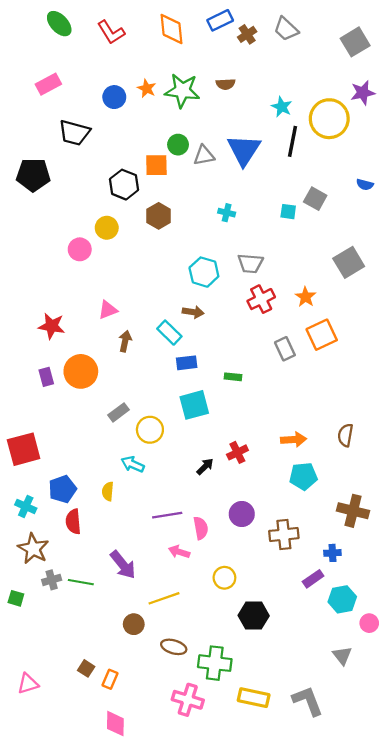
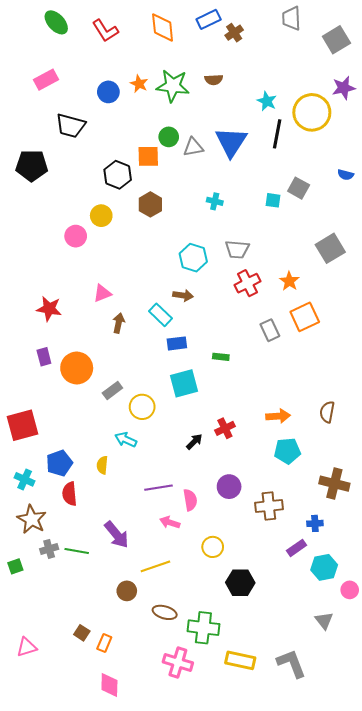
gray trapezoid: (286, 29) -> (291, 18), moved, turned 45
orange circle: (81, 371) -> (77, 368), moved
green square: (16, 598) -> (15, 566), turned -35

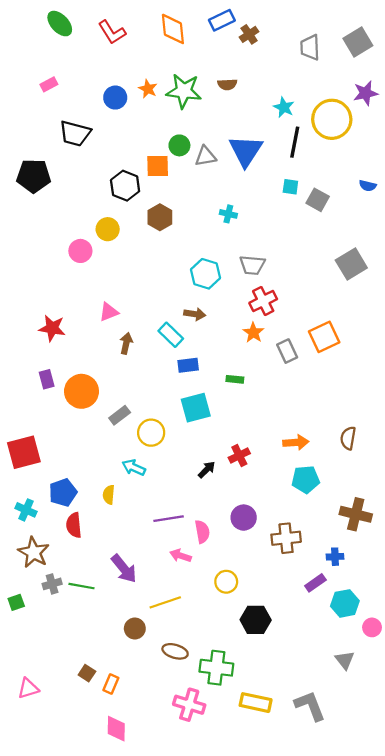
gray trapezoid: (291, 18) -> (310, 47), moved
pink rectangle: (46, 80) -> (49, 84), size x0.7
cyan square: (273, 200) -> (290, 187), moved
orange star: (289, 281) -> (253, 333), moved

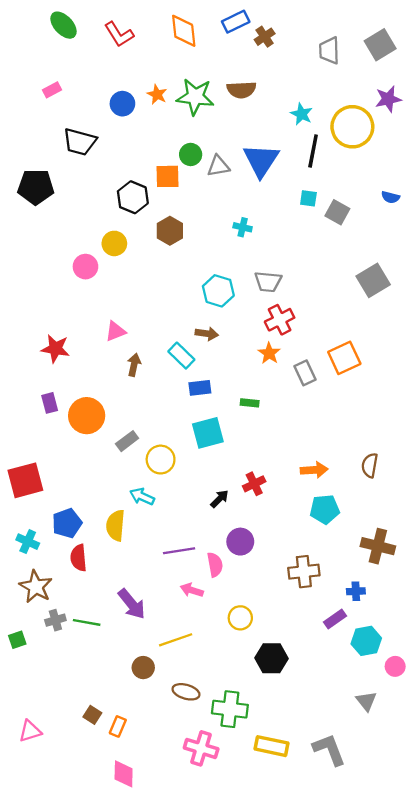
brown semicircle: (227, 84) -> (241, 90), size x1.4
yellow semicircle: (109, 495) -> (116, 525), size x1.5
purple circle: (244, 518) -> (240, 542), moved

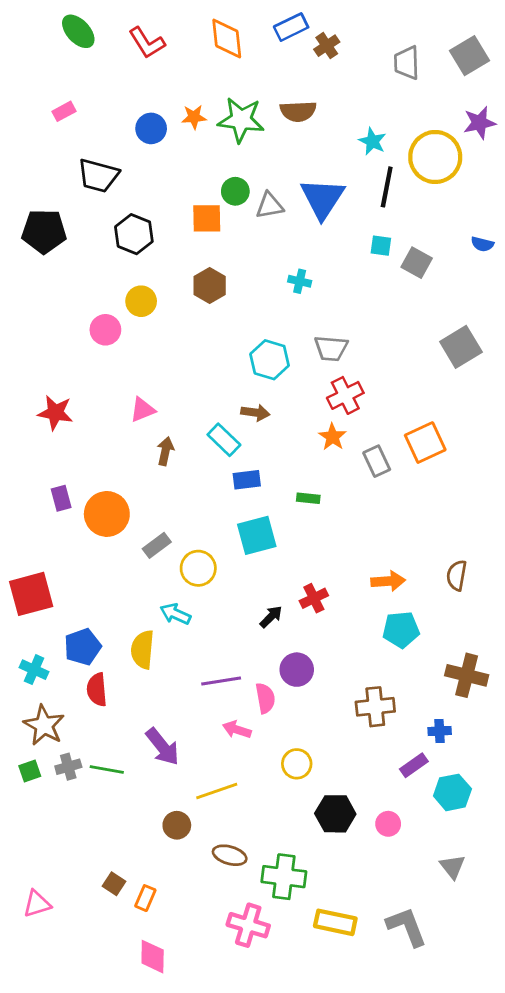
orange star: (157, 94) -> (194, 117), turned -30
black hexagon: (133, 197) -> (134, 234), moved
red star: (55, 349) -> (55, 413), moved
green square: (17, 640) -> (30, 771), moved
pink circle: (395, 666) -> (388, 824), moved

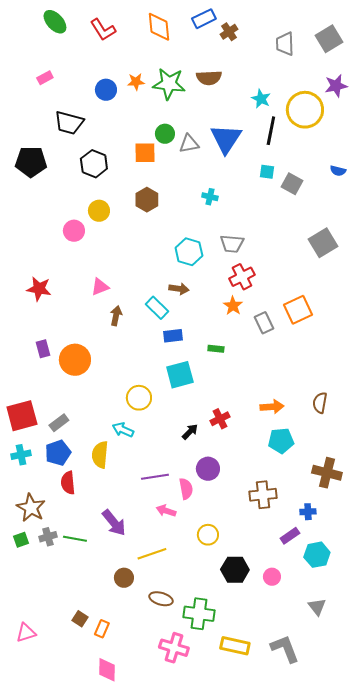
gray rectangle: (157, 545) -> (59, 423), moved
cyan cross: (34, 670) -> (21, 455), moved, turned -36

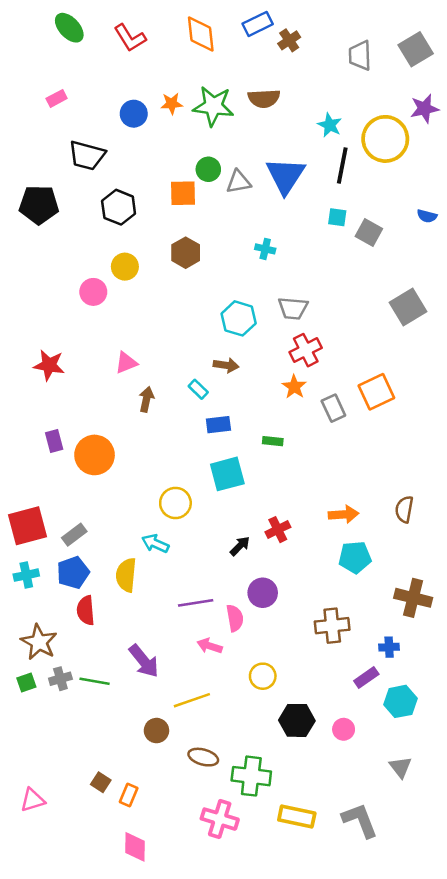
cyan rectangle: (157, 308) -> (198, 389), size x0.7

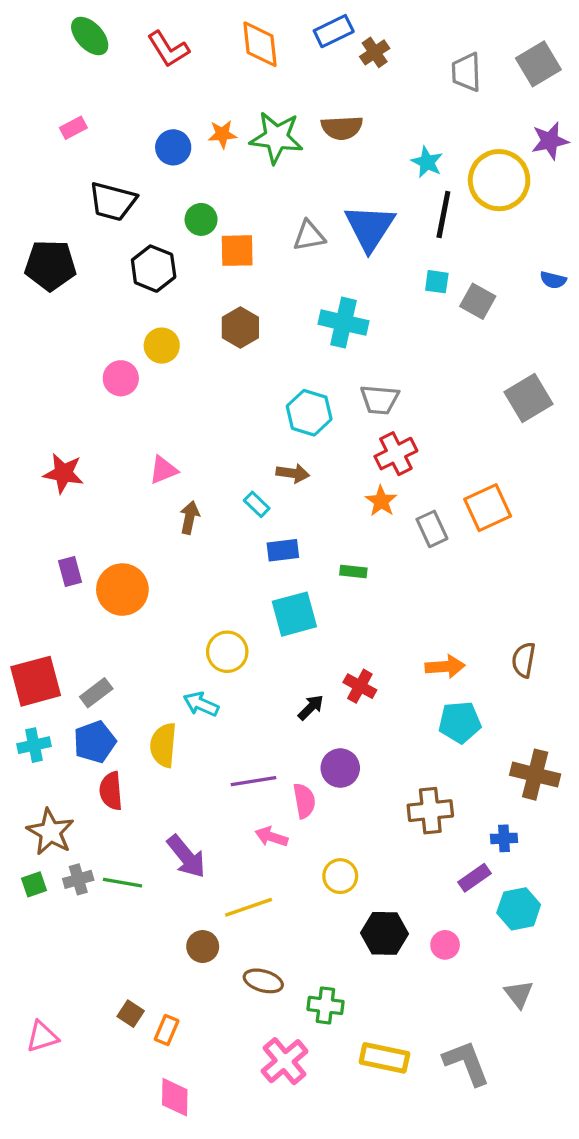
green circle: (208, 169) -> (201, 219), moved
cyan cross: (265, 249) -> (344, 323), size x1.8
red cross: (278, 530) -> (360, 686), turned -35
green cross: (251, 776) -> (325, 1005), size x0.7
pink cross: (220, 819) -> (285, 1061), turned 33

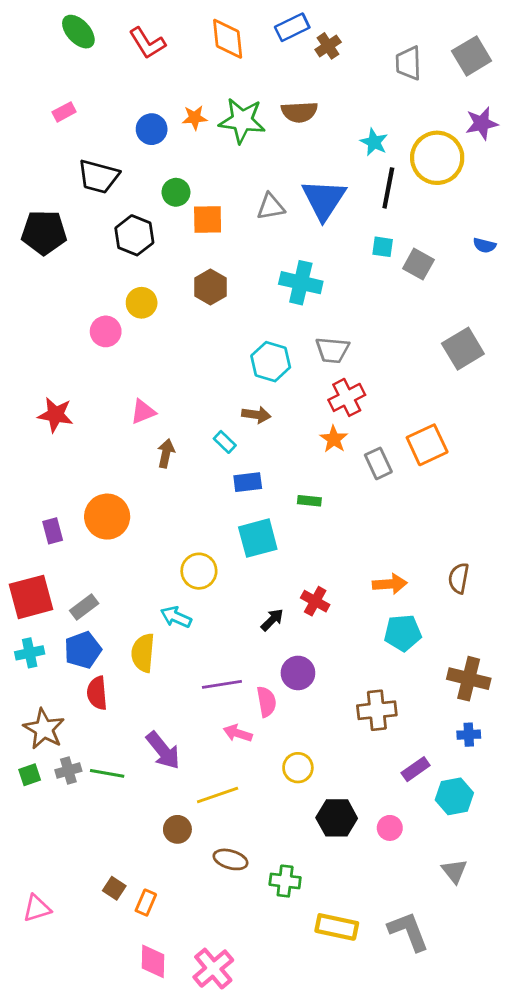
purple rectangle: (70, 572) -> (53, 531), moved
blue cross: (504, 838) -> (469, 735), moved
pink cross: (285, 1061) -> (213, 969), moved

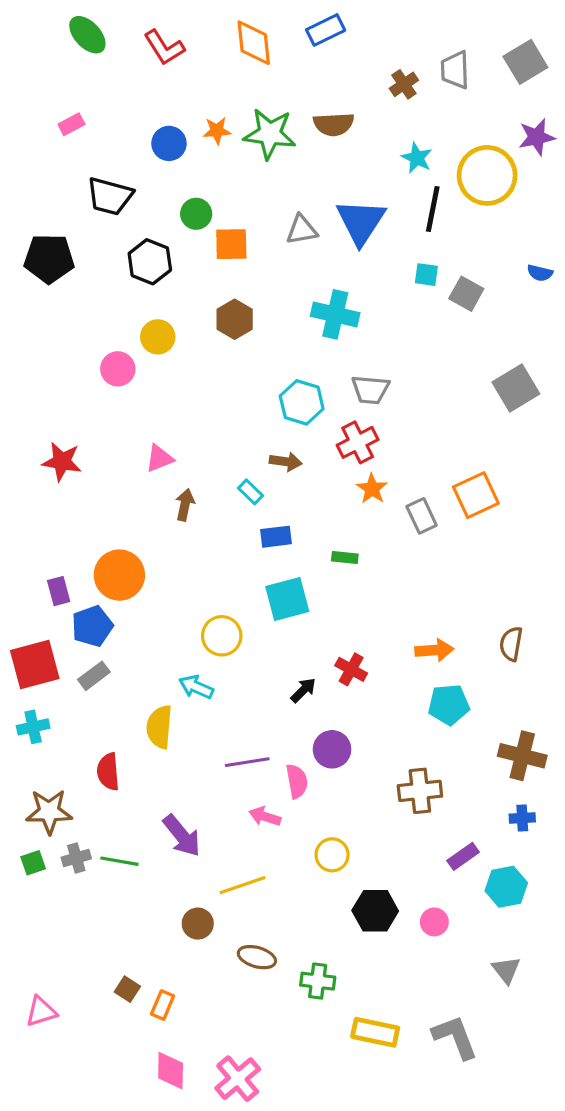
brown cross: (328, 46) -> (404, 84), moved
red cross: (347, 397) -> (358, 442), moved
blue pentagon: (83, 650) -> (92, 626), moved
brown star: (44, 729) -> (49, 812), turned -30

